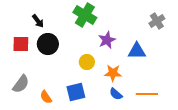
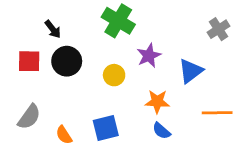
blue triangle: (137, 51) -> (191, 71), turned -36
yellow circle: (87, 62) -> (114, 75), moved
orange line: (147, 94) -> (217, 113), moved

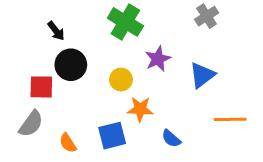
gray cross: (219, 29) -> (207, 16), moved
red square: (29, 61) -> (41, 87), moved
orange star: (157, 102) -> (140, 109), moved

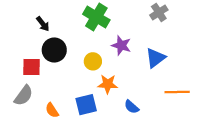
purple star: (158, 59) -> (121, 45), turned -30

